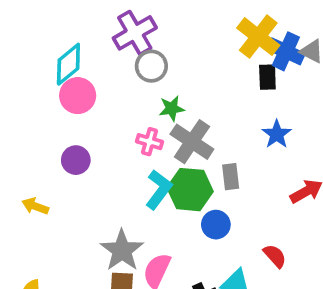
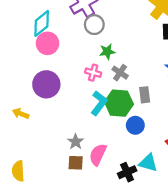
gray cross: (192, 142) -> (120, 73), size x0.6
purple circle: (76, 160) -> (46, 84), size x1.5
gray star: (122, 250) -> (76, 142), size x0.6

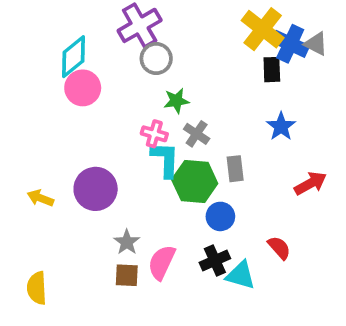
purple circle: (46, 84) -> (96, 189), moved
cyan L-shape: (99, 103) -> (165, 160), moved, turned -35
black cross: (127, 172) -> (215, 261), moved

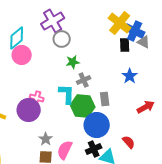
gray triangle: (316, 44) -> (144, 42), moved
pink cross: (154, 134) -> (37, 98), moved
gray cross: (197, 134) -> (84, 80), turned 32
blue circle: (220, 216) -> (97, 125), size x1.6

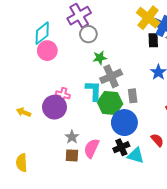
gray cross: (84, 80) -> (111, 76), size x1.5

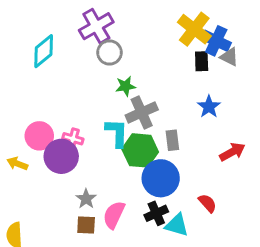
pink circle: (47, 51) -> (39, 136), moved

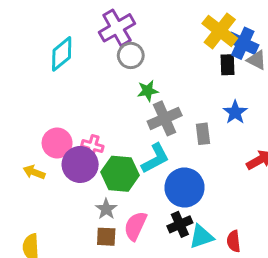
cyan L-shape: (117, 133) -> (155, 158), moved, turned 60
gray rectangle: (172, 140) -> (203, 134), moved
green hexagon: (140, 150) -> (120, 174), moved
red semicircle: (207, 203) -> (234, 241), moved, turned -144
cyan triangle: (177, 225) -> (201, 237), turned -35

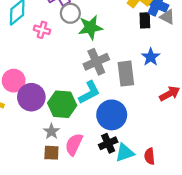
green star: (148, 91) -> (90, 27), moved, size x1.5
gray rectangle: (203, 134) -> (126, 74), size x1.5
pink cross: (92, 146) -> (42, 30), moved

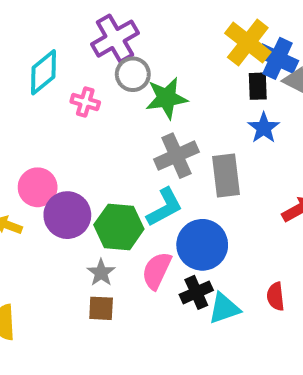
blue star: (151, 57) -> (264, 128), moved
pink semicircle: (74, 144) -> (157, 271), moved
red semicircle: (150, 156) -> (276, 296), moved

